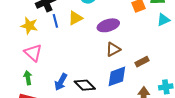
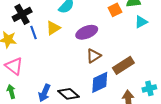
brown rectangle: (142, 62) -> (123, 65), size x1.5

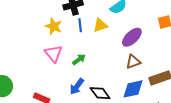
purple ellipse: (87, 32) -> (132, 37), turned -35
green arrow: (11, 91) -> (79, 59), moved, turned 56

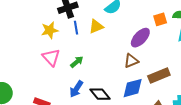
yellow star: (54, 26) -> (50, 30), turned -30
purple ellipse: (132, 37) -> (140, 38), moved

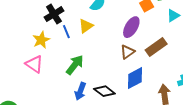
pink triangle: (51, 57) -> (34, 64), moved
green arrow: (77, 62) -> (75, 65), size x1.5
brown rectangle: (159, 75) -> (156, 47), moved

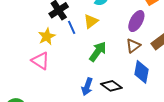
green arrow: (75, 65) -> (98, 52), moved
blue diamond: (135, 78) -> (141, 72), turned -50

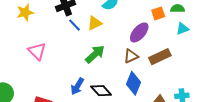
blue line: (72, 27) -> (75, 25), turned -32
yellow star: (47, 36) -> (25, 12), moved

